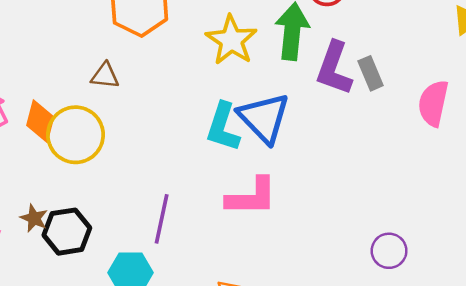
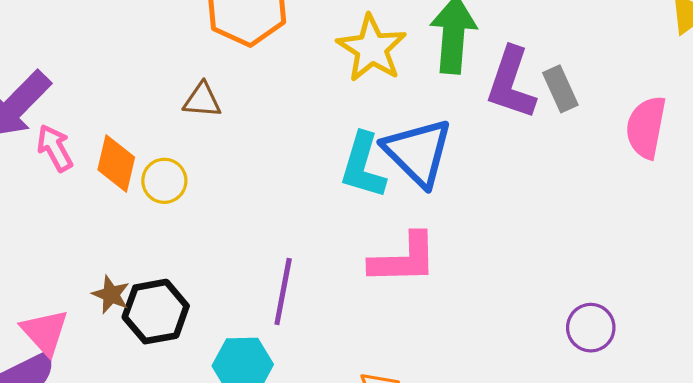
yellow circle: (75, 135) -> (164, 181), size x0.6

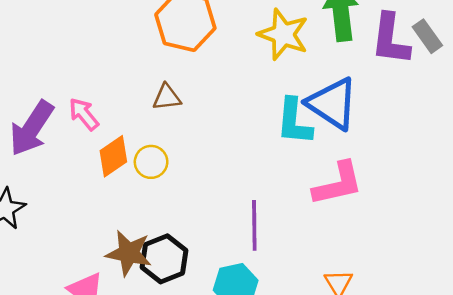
pink arrow: (55, 148) -> (84, 114), moved
orange diamond: (116, 163) -> (113, 156), turned 54
brown star: (111, 295) -> (129, 253), size x1.6

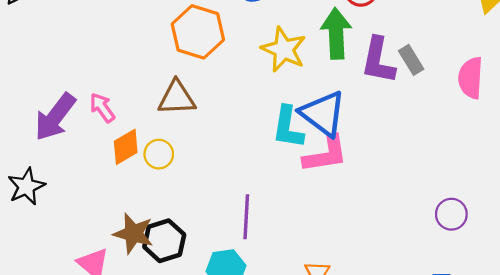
brown triangle: (167, 97) -> (177, 98), size x1.5
pink L-shape: (338, 184) -> (326, 154), moved

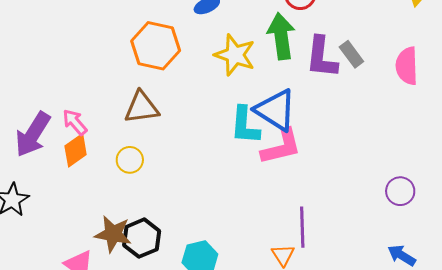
orange diamond: (126, 147) -> (76, 150), moved
purple line: (246, 217) -> (302, 227), moved

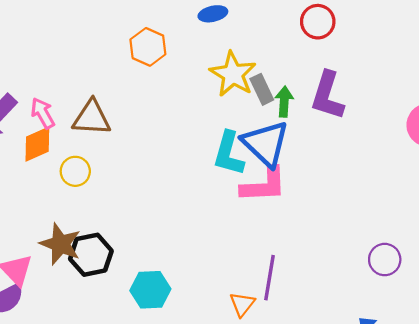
green arrow: (281, 36) -> (284, 102), moved, size x0.6
orange hexagon: (156, 46) -> (148, 47), size x0.7
gray rectangle: (351, 54) -> (262, 89), moved
brown triangle: (142, 107) -> (92, 118), moved
yellow circle: (130, 160) -> (75, 171), moved

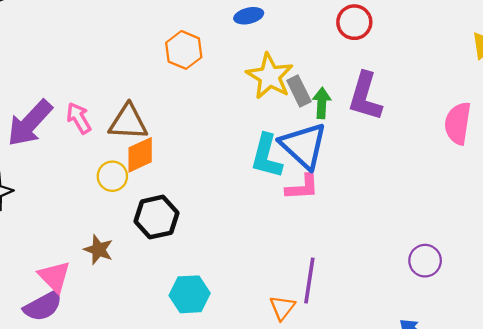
orange diamond: (37, 144) -> (140, 155), moved
pink L-shape: (264, 185) -> (302, 187), size x0.7
brown star: (60, 244) -> (98, 250), size x0.7
black hexagon: (91, 255) -> (156, 217), moved

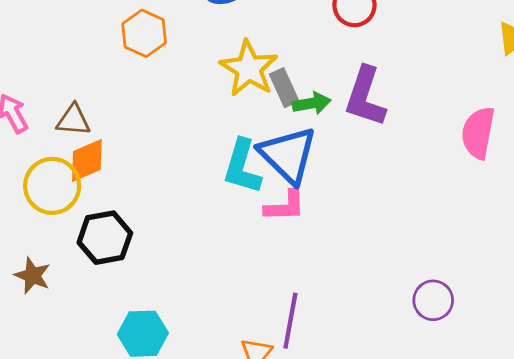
green arrow: (322, 103) -> (312, 103), turned 76
brown triangle: (128, 122) -> (73, 120), size x0.7
yellow circle: (112, 176) -> (52, 186), size x1.5

